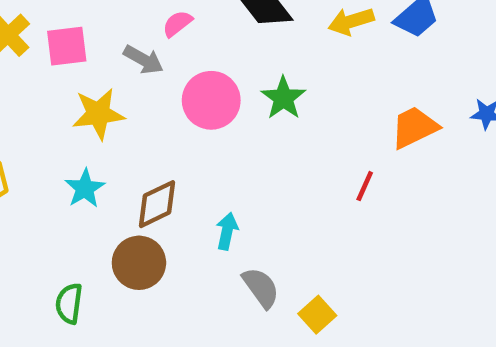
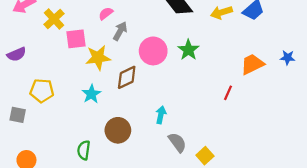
pink semicircle: (177, 24) -> (106, 14), moved
pink square: (67, 46) -> (76, 39), moved
gray arrow: (143, 60) -> (120, 31), turned -90
brown diamond: (157, 204) -> (127, 77), moved

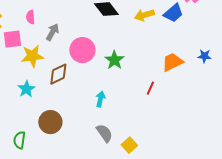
pink semicircle: (106, 14) -> (30, 17), moved, turned -56
green star: (188, 50) -> (114, 60), moved
cyan arrow: (161, 115) -> (100, 99), moved

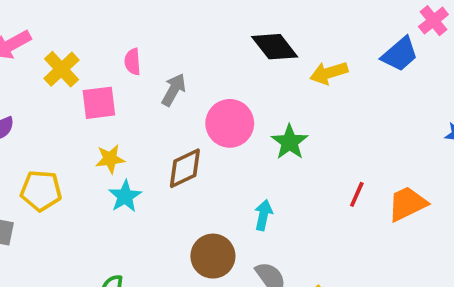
yellow arrow: (144, 15) -> (329, 73), moved
yellow star: (32, 56) -> (110, 159), moved, size x0.7
orange trapezoid: (172, 62) -> (407, 204), moved
brown circle: (50, 122) -> (213, 256), moved

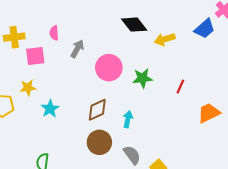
yellow cross: (62, 69) -> (14, 37), turned 36
green star: (290, 142) -> (143, 78), turned 30
yellow star: (110, 159) -> (28, 88), moved
brown diamond: (185, 168) -> (97, 110), moved
red line: (357, 194) -> (180, 87), moved

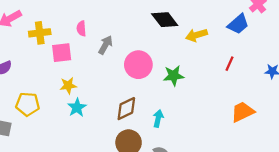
red line: (180, 87) -> (229, 64), moved
yellow star: (28, 88) -> (68, 86), moved

